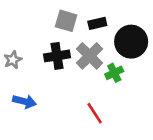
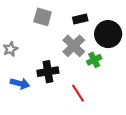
gray square: (66, 21) -> (43, 17), moved
black cross: (57, 56) -> (48, 72), moved

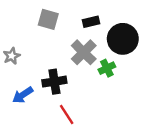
blue arrow: (20, 83) -> (23, 95), turned 132
red line: (78, 93) -> (67, 115), moved

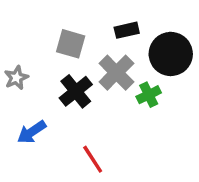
gray square: (48, 19) -> (71, 44), moved
black cross: (54, 82) -> (76, 91), moved, turned -30

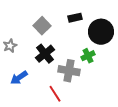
gray square: (71, 44) -> (42, 26), turned 30
gray cross: (116, 73) -> (69, 71), moved, turned -35

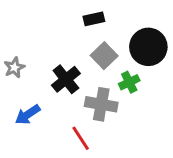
black rectangle: (75, 18) -> (94, 19), moved
gray square: (42, 26) -> (104, 56), moved

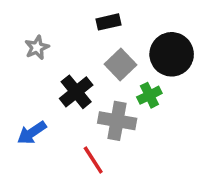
gray star: (14, 67) -> (37, 47), moved

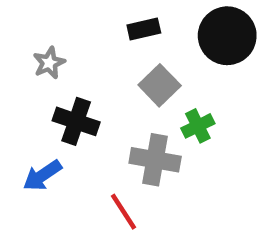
black circle: (172, 54) -> (227, 36), moved
black cross: (76, 92) -> (76, 121), moved, turned -32

